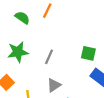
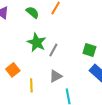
green star: (18, 52) -> (37, 43), moved, turned 30

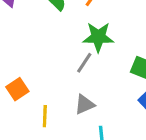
green star: (37, 43) -> (98, 37), moved, turned -30

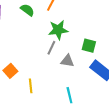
gray triangle: (85, 104) -> (67, 61), moved, turned 40

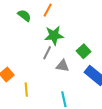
green square: (89, 46) -> (84, 51), turned 32

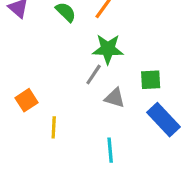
green square: (84, 51) -> (151, 80), turned 32

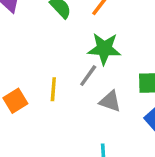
yellow line: (54, 127) -> (53, 89), moved

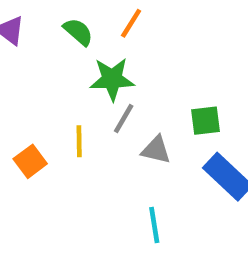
green star: (104, 49) -> (112, 79), moved

